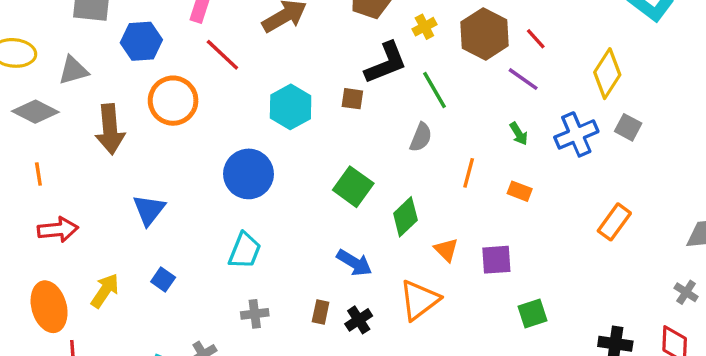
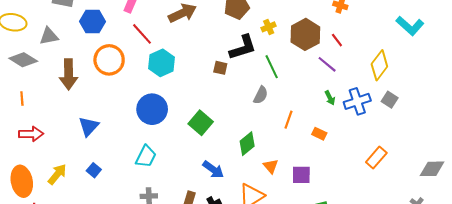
cyan hexagon: (291, 107) -> (162, 63), moved
green arrow: (519, 134) -> (330, 98), moved
green square: (353, 187) -> (201, 123), moved

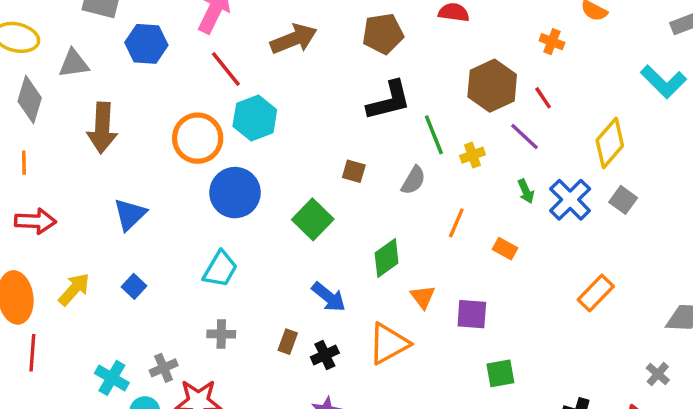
yellow cross: (269, 27) -> (472, 155), moved
gray diamond: (23, 60) -> (30, 99), turned 72
orange circle: (109, 60) -> (198, 138), moved
brown square: (220, 68) -> (354, 171), moved
blue cross: (357, 101) -> (570, 200), turned -30

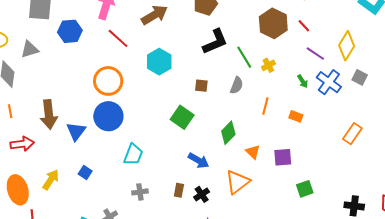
cyan hexagon: (255, 118) -> (159, 62), moved
brown arrow: (102, 128) -> (49, 114), moved
purple line: (525, 136) -> (315, 54), moved
blue circle: (235, 193) -> (108, 116), moved

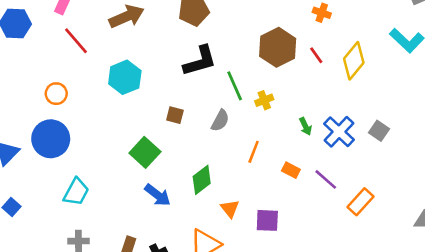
yellow diamond: (347, 46) -> (354, 61), moved
purple line: (315, 54) -> (326, 179), moved
orange circle: (108, 81) -> (56, 94), size x0.6
blue arrow: (199, 161) -> (158, 195), moved

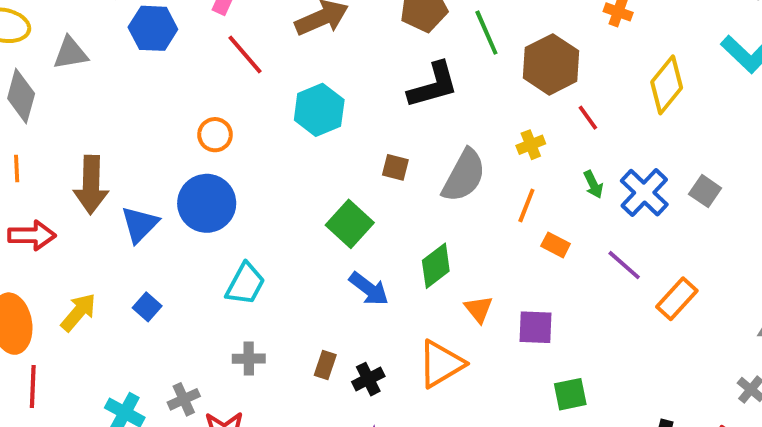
red line: (316, 55) -> (588, 118), moved
green line: (235, 86) -> (486, 33), moved
gray semicircle: (220, 121) -> (464, 176), size x1.6
orange line: (254, 152) -> (526, 206), moved
orange rectangle: (291, 170) -> (556, 245), moved

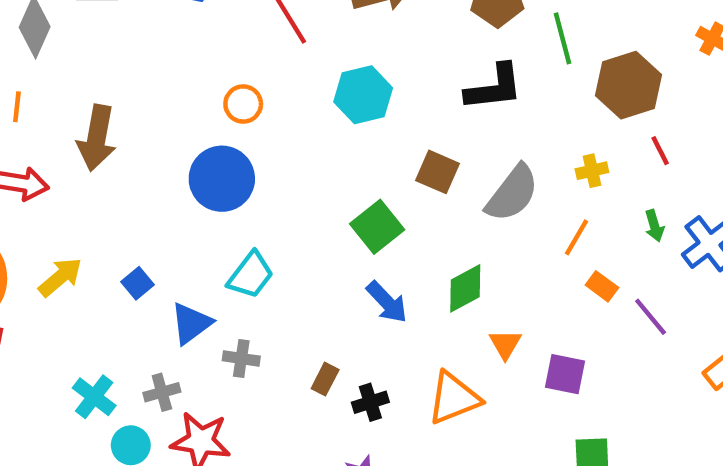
brown square: (395, 167) -> (438, 172), size x1.4
blue triangle: (140, 224) -> (191, 323), moved
purple line: (624, 265) -> (651, 317), moved

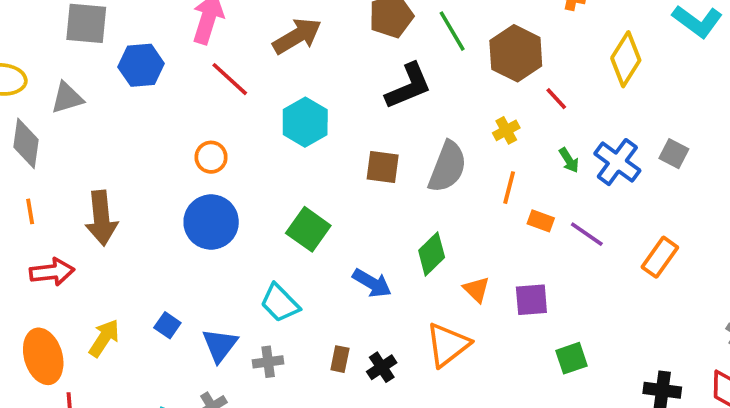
green square: (377, 227) -> (308, 229), moved
cyan trapezoid: (251, 275) -> (280, 303), moved, turned 114

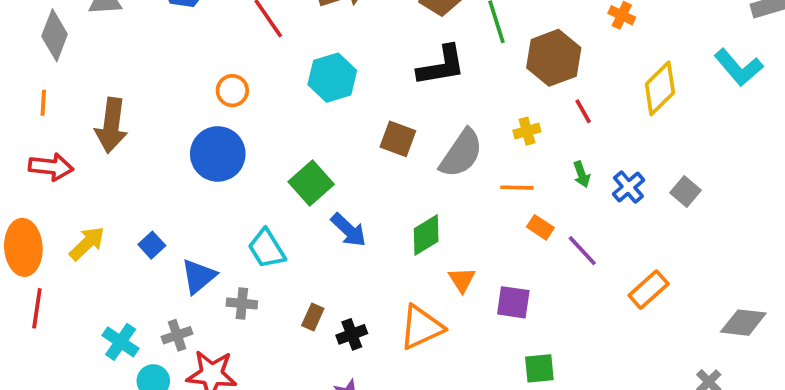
blue cross: (617, 162) -> (628, 187), size x0.7
orange line: (509, 188) -> (517, 188), turned 64
blue arrow: (372, 283) -> (349, 230), moved

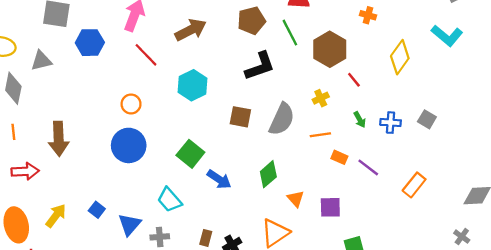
blue cross: (628, 187) -> (391, 123), turned -36

